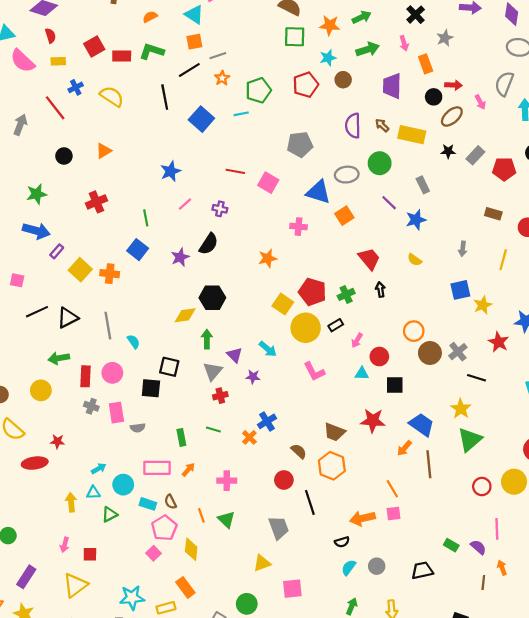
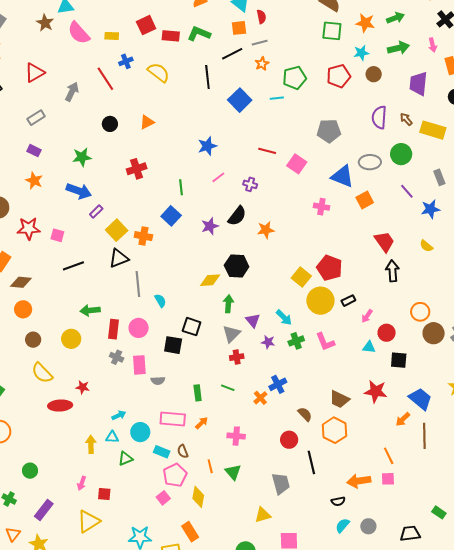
red semicircle: (51, 36) -> (261, 17), moved
orange star: (268, 258) -> (266, 230), moved
black arrow: (380, 290) -> (392, 271), size x1.5
green cross: (346, 294) -> (296, 341), moved
black triangle: (68, 318) -> (119, 258), moved

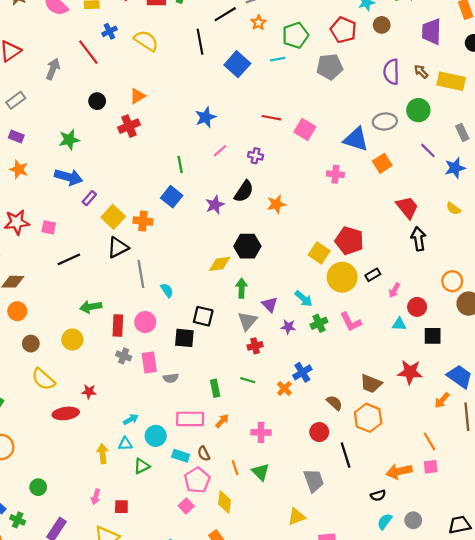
red pentagon: (339, 76) -> (343, 30), turned -30
gray pentagon: (329, 131) -> (330, 67), moved
red cross: (137, 169) -> (129, 126), moved

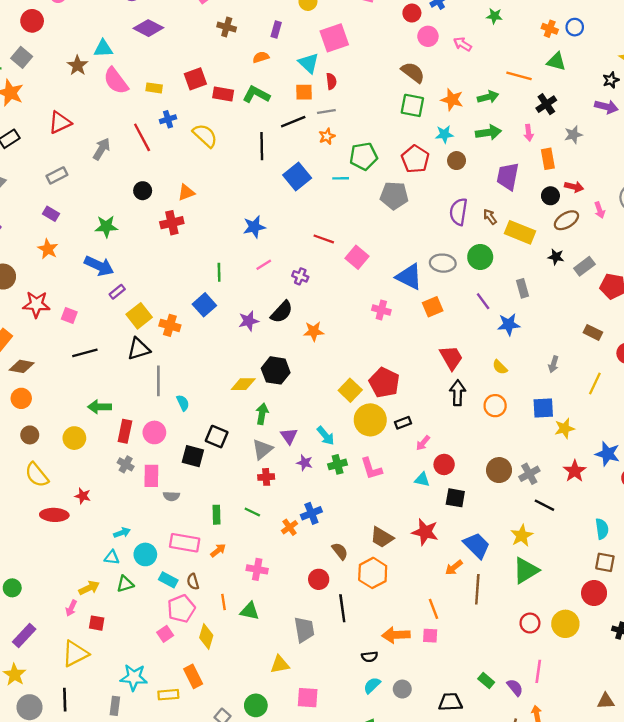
orange circle: (452, 281) -> (495, 406), moved
yellow arrow: (103, 454) -> (89, 588), moved, turned 60
green triangle: (261, 472) -> (250, 611), turned -42

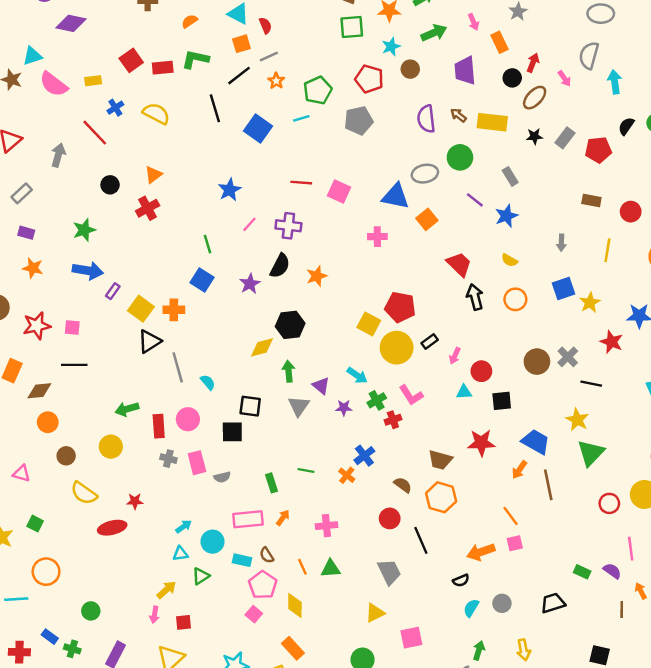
red arrow: (574, 187) -> (533, 63), turned -66
purple cross: (300, 276) -> (288, 226), size x1.5
black line: (85, 353) -> (74, 365), moved, turned 30
red cross: (266, 477) -> (393, 420), moved

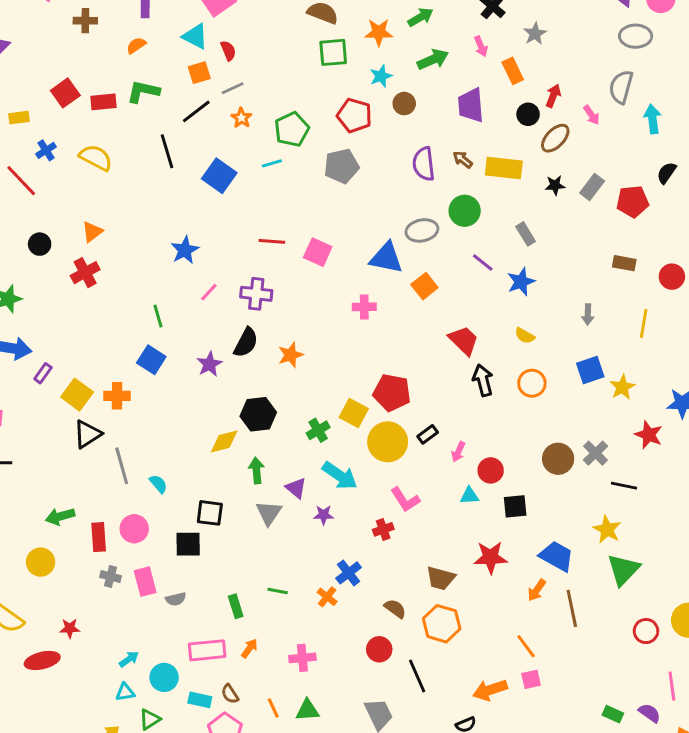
cyan arrow: (357, 375) -> (340, 476), size x1.4
green cross: (377, 400) -> (318, 430), moved

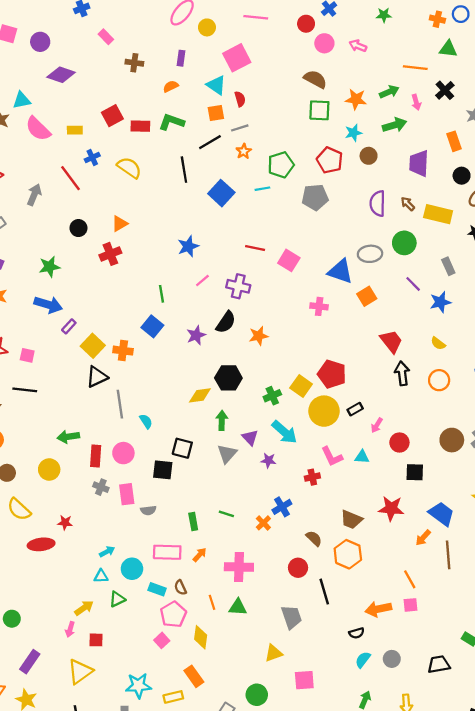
pink arrow: (481, 46) -> (416, 102), moved
cyan triangle: (469, 496) -> (362, 457), moved
pink cross: (302, 658) -> (239, 567), size x1.4

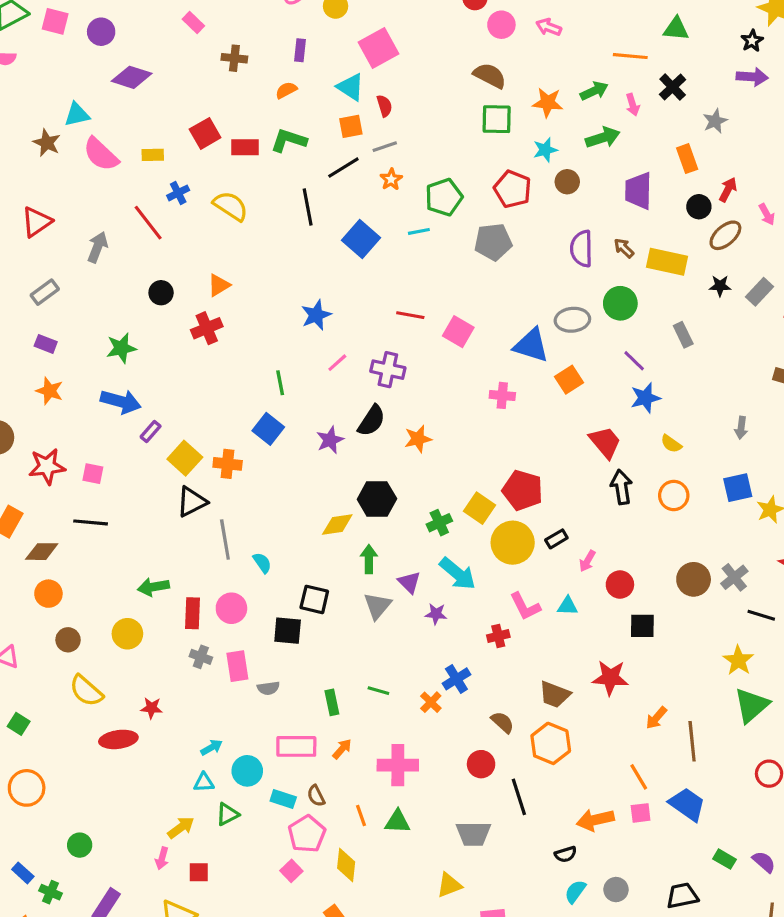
blue star: (440, 302) -> (645, 398), moved
blue trapezoid: (441, 514) -> (687, 804), moved
gray trapezoid: (291, 617) -> (473, 834), turned 110

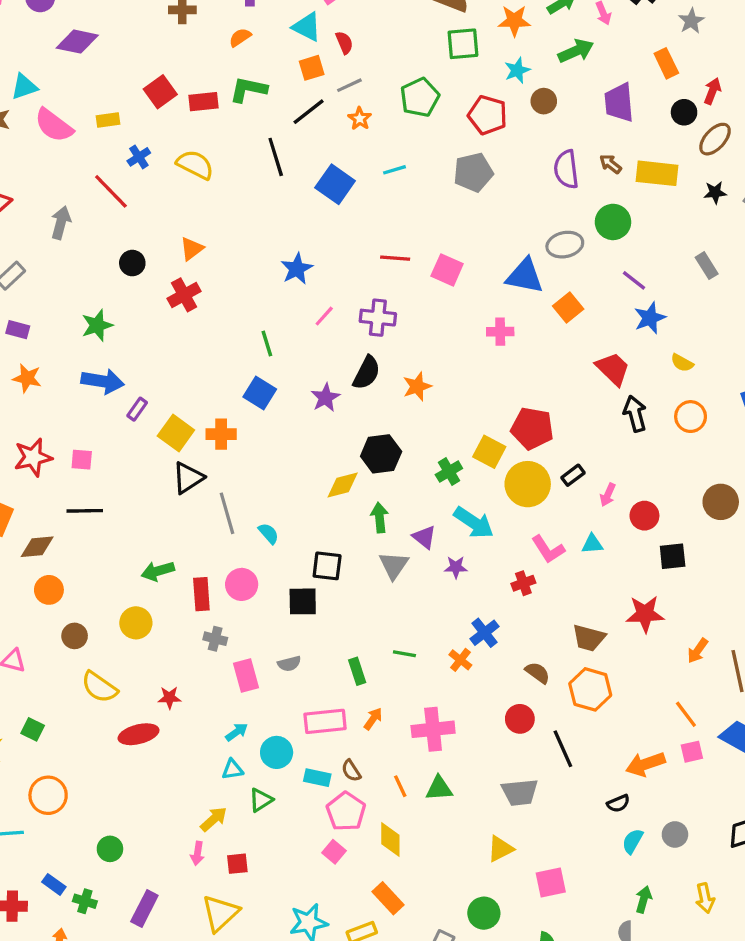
green pentagon: (444, 197) -> (420, 97), moved
gray rectangle: (683, 335) -> (707, 266), moved
pink rectangle: (237, 666) -> (246, 675), moved

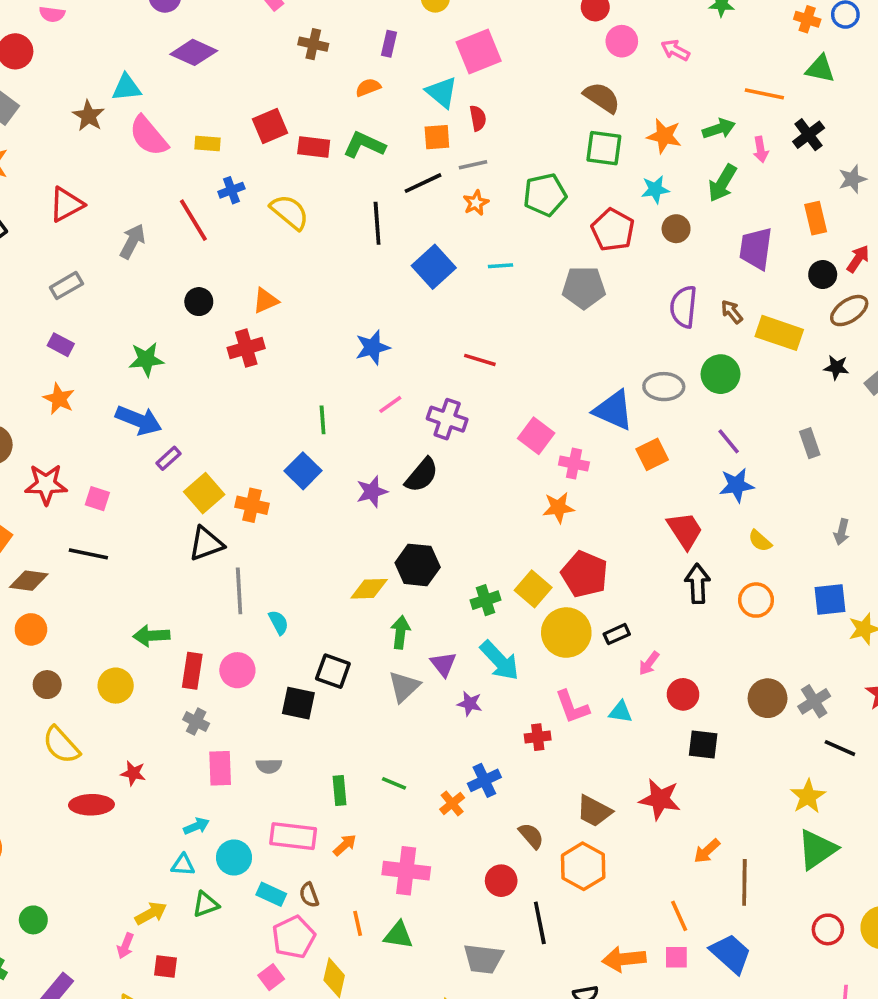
green arrow: (576, 51) -> (722, 183), turned 132
pink square: (447, 270) -> (536, 436), moved
orange star: (417, 386) -> (558, 508), moved

